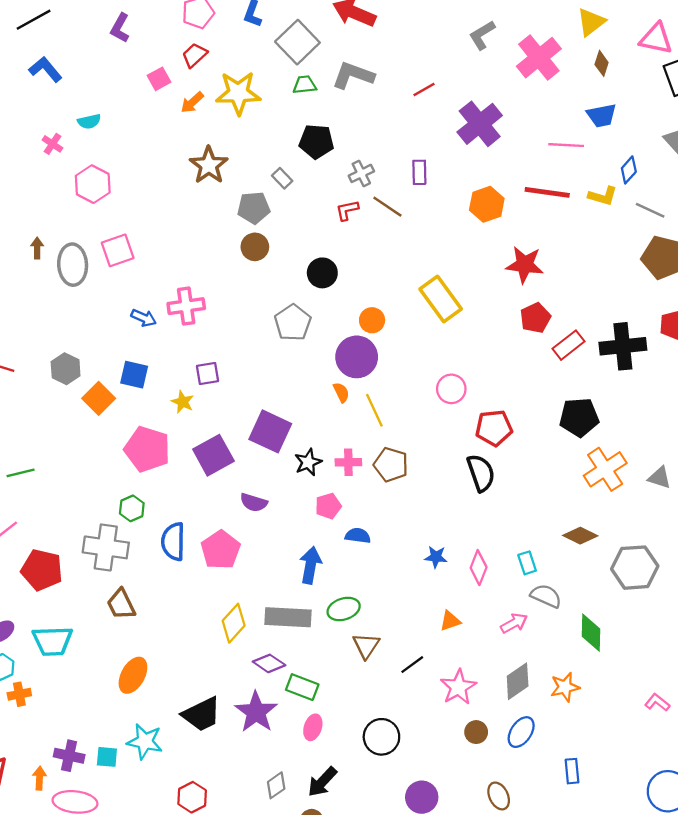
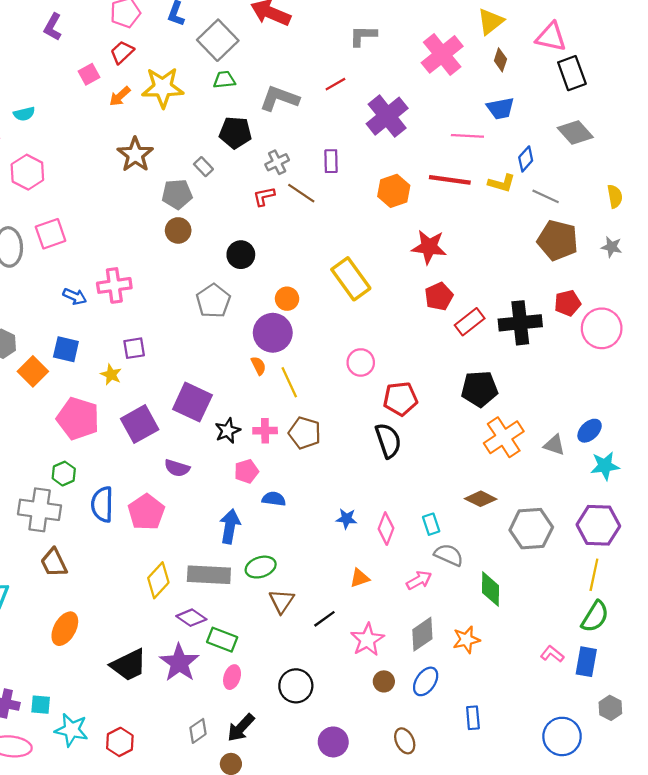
gray L-shape: (482, 35) -> (363, 36), moved, turned 32
gray L-shape: (353, 75) -> (279, 98), moved
cyan star: (145, 742) -> (71, 730), moved

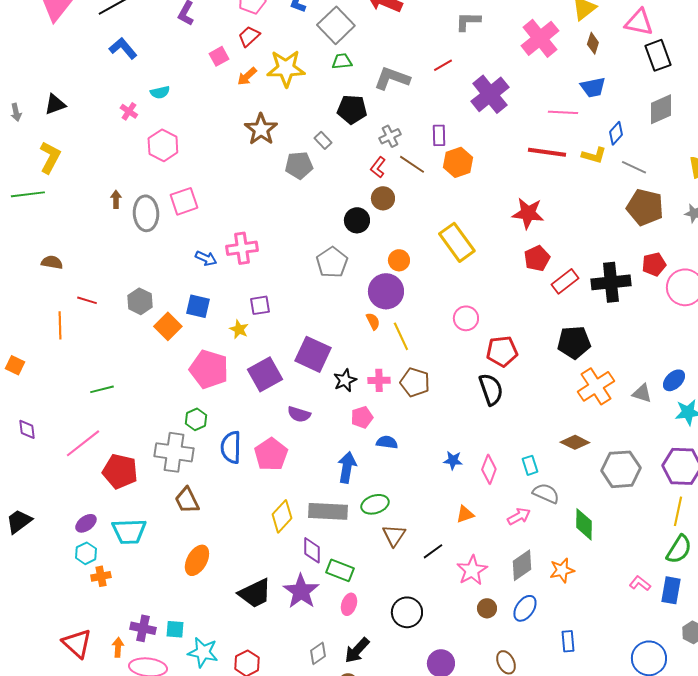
gray diamond: (575, 133) -> (661, 109), turned -72
orange hexagon: (394, 191) -> (458, 162), moved
red L-shape: (264, 196) -> (378, 167), turned -40
brown circle: (178, 230) -> (383, 198), moved
purple diamond: (191, 618) -> (312, 550), turned 56

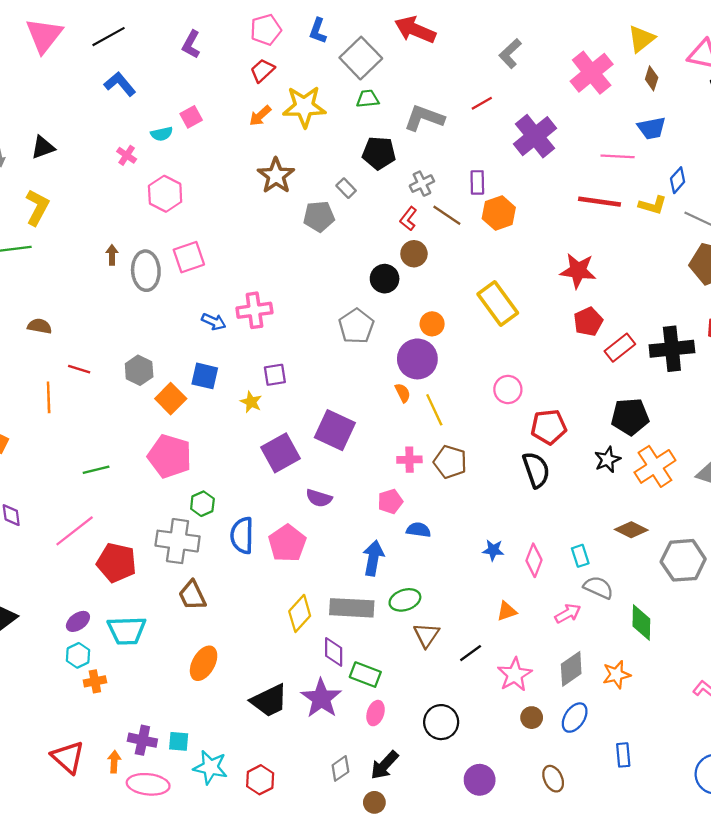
gray L-shape: (468, 21) -> (510, 53), turned -44
pink square: (219, 56) -> (191, 117), moved
pink pentagon: (209, 369) -> (170, 456), moved
black star: (345, 380) -> (607, 460), moved

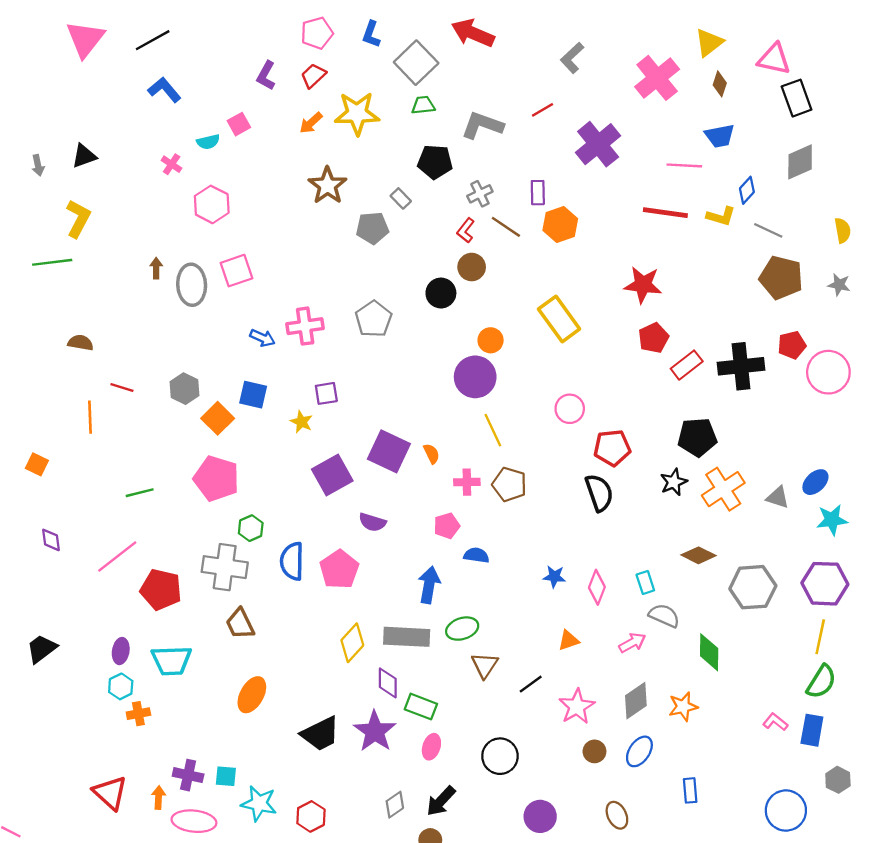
purple L-shape: (191, 44) -> (266, 76), moved
gray pentagon: (356, 326) -> (374, 319), moved
orange semicircle: (403, 393) -> (431, 454), moved
purple ellipse: (78, 621) -> (121, 651), turned -45

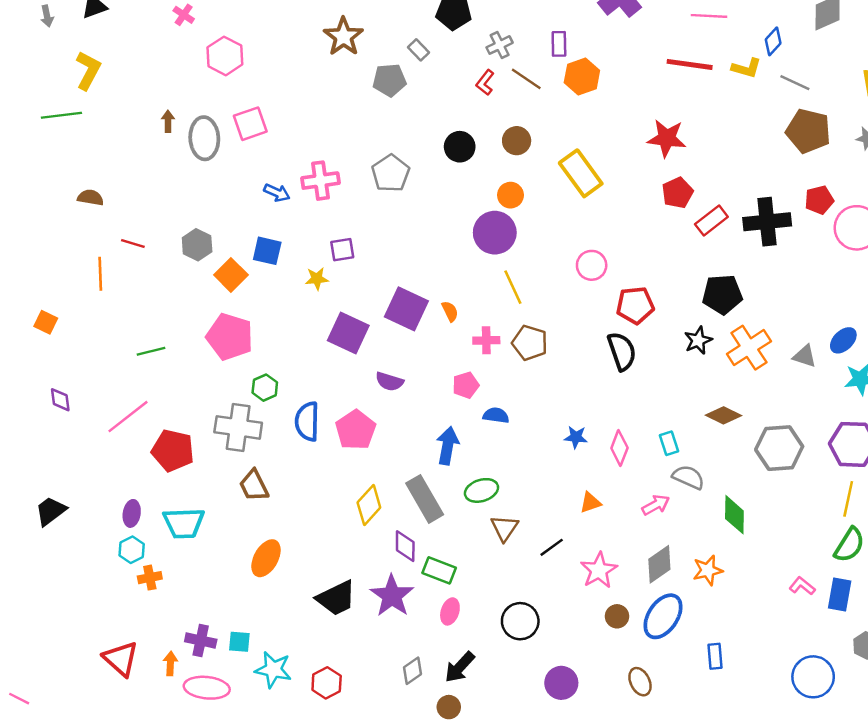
brown circle: (472, 267) -> (517, 141), moved
yellow star: (301, 422) -> (317, 279), turned -30
purple square: (332, 475) -> (348, 333), turned -36
gray rectangle: (407, 637) -> (425, 499), turned 57
blue ellipse: (639, 751) -> (663, 616), size x1.4

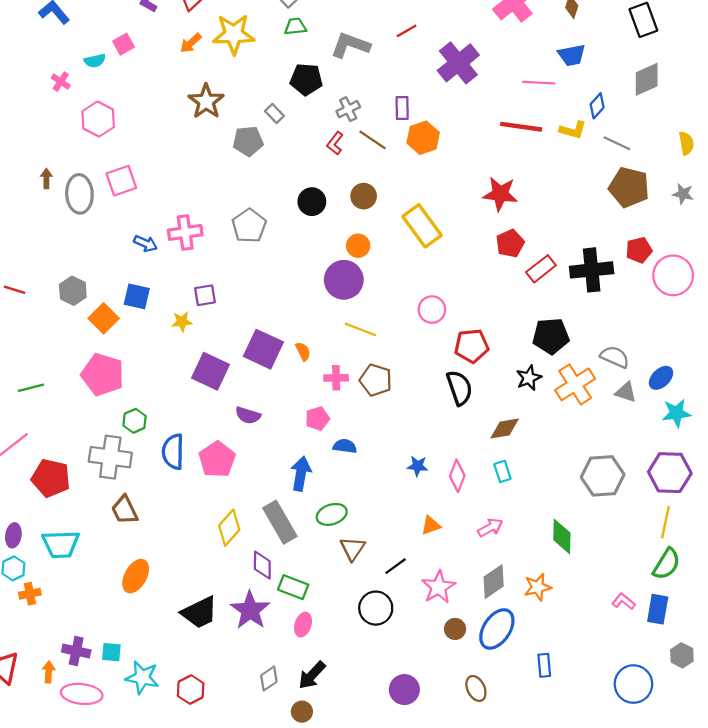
yellow line: (513, 287) -> (360, 329), turned -44
brown diamond: (724, 415) -> (505, 429), moved, turned -36
gray semicircle: (688, 477) -> (615, 357), moved
black circle: (520, 621) -> (376, 608), moved

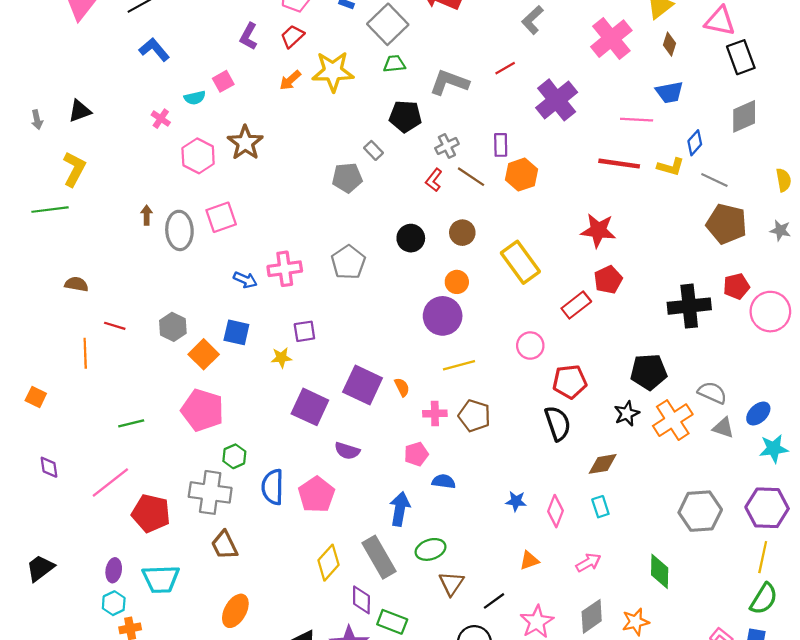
brown star: (206, 101) -> (245, 143), moved
red rectangle: (541, 269) -> (576, 305), moved
yellow line: (360, 329) -> (459, 365), turned -36

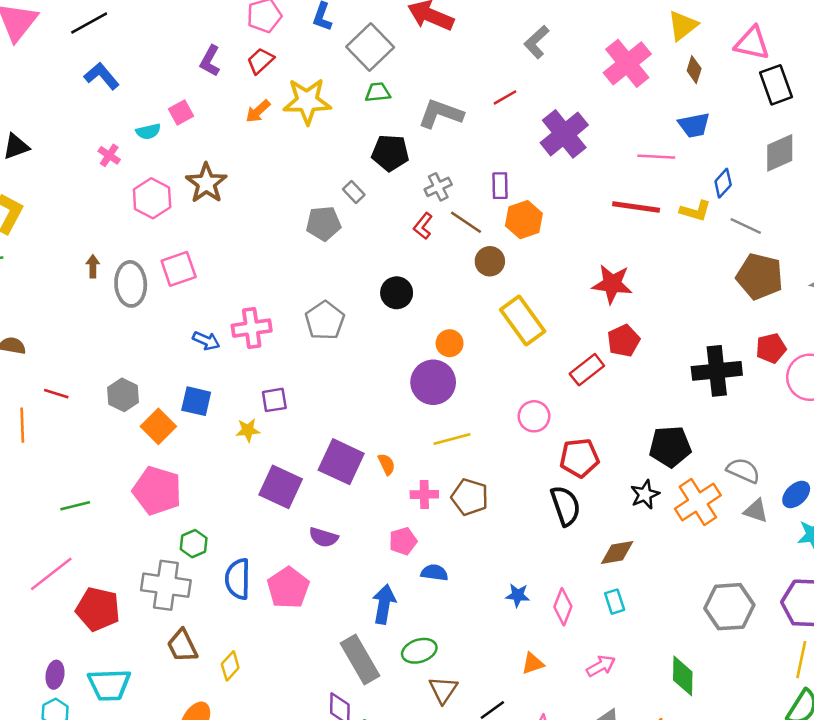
brown circle: (462, 233) -> (490, 261), moved
yellow diamond: (329, 563) -> (230, 666), moved, size x0.7

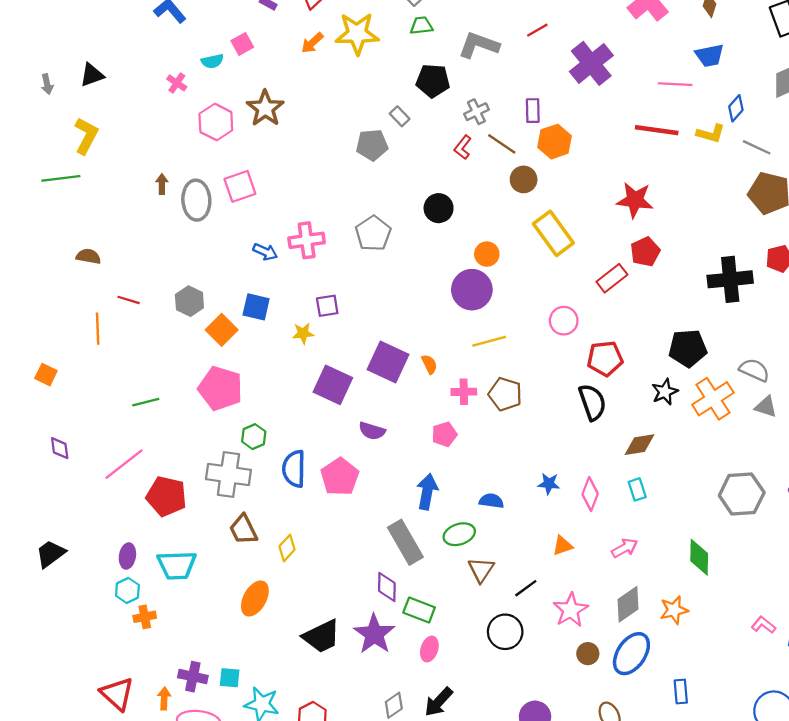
blue semicircle: (434, 573) -> (491, 501), moved

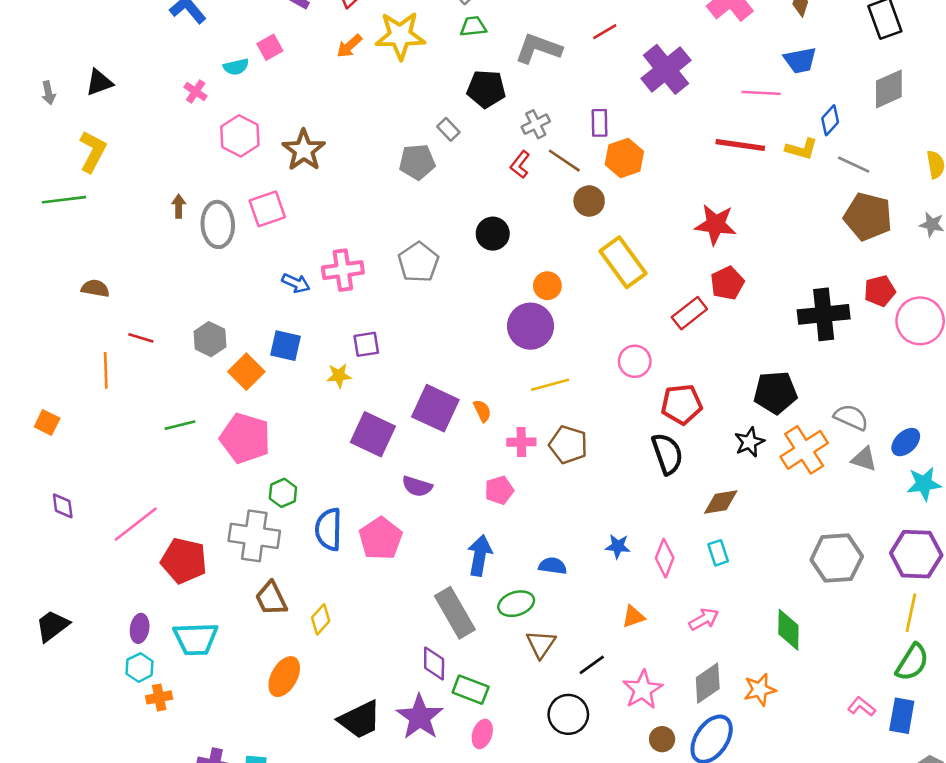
brown star: (265, 108) -> (304, 150), moved
green line: (146, 402) -> (180, 425), moved

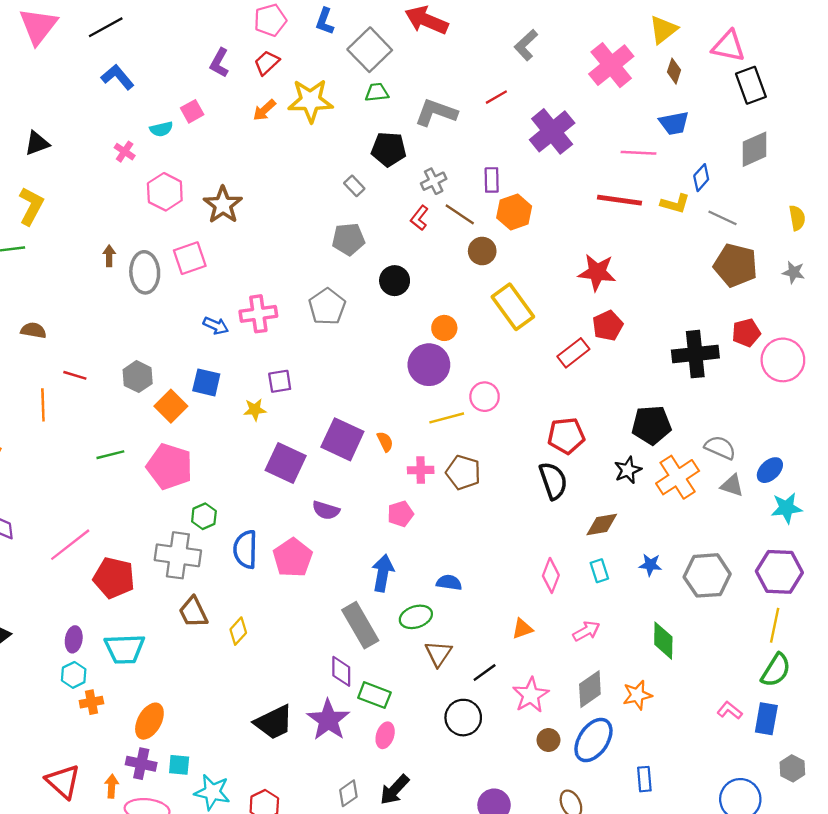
gray pentagon: (417, 162) -> (348, 239), moved
pink circle: (635, 361) -> (485, 397), moved
blue star: (618, 546) -> (650, 565), moved
orange ellipse: (284, 677) -> (149, 721), moved

